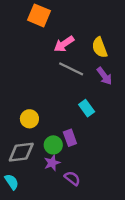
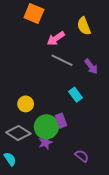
yellow semicircle: (100, 47) -> (84, 26), moved
green circle: (53, 145) -> (46, 127), size x1.5
gray diamond: (21, 152) -> (18, 133), turned 40
purple semicircle: (72, 178) -> (82, 156), moved

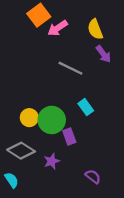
orange square: (34, 14) -> (39, 15), turned 30
pink arrow: (56, 38) -> (58, 28), moved
purple arrow: (91, 67) -> (103, 54), moved
green circle: (46, 127) -> (52, 120), moved

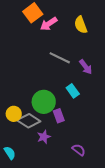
purple arrow: (103, 54) -> (86, 67), moved
yellow circle: (29, 118) -> (14, 114), moved
gray diamond: (21, 151) -> (29, 121), moved

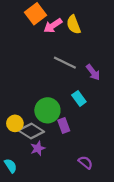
yellow semicircle: (81, 25) -> (74, 25), moved
purple star: (44, 137) -> (38, 148), moved

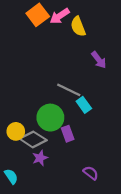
pink arrow: (53, 26) -> (60, 16), moved
gray line: (65, 63) -> (69, 90), moved
purple arrow: (93, 72) -> (99, 60), moved

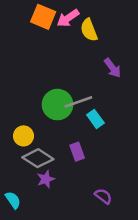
orange square: (38, 15) -> (43, 17), turned -30
gray line: (69, 90) -> (78, 102), turned -45
green circle: (50, 118) -> (58, 105), moved
yellow circle: (16, 131) -> (23, 136), moved

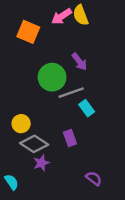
orange square: (43, 17) -> (28, 32), moved
yellow semicircle: (89, 30) -> (81, 15), moved
purple arrow: (112, 68) -> (79, 62), moved
green circle: (58, 105) -> (52, 77), moved

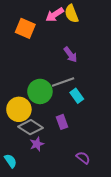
green circle: (52, 77) -> (40, 91), moved
yellow circle: (21, 124) -> (19, 109), size x1.5

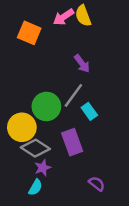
gray line: (63, 82) -> (73, 95), turned -35
purple rectangle: (62, 122) -> (72, 142), size x1.5
cyan semicircle: (11, 161) -> (35, 187), moved, turned 64

